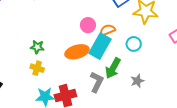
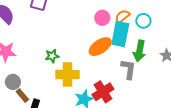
cyan circle: (134, 44) -> (143, 21), moved
green star: (37, 47) -> (52, 56), moved
yellow cross: (37, 68) -> (67, 75), size x1.6

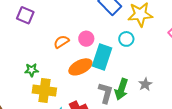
orange semicircle: (122, 16) -> (61, 42), moved
cyan circle: (143, 21) -> (126, 39), moved
green arrow: (139, 51) -> (121, 89), moved

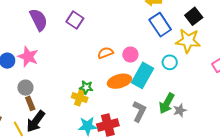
green star: (32, 70) -> (86, 87), moved
green arrow: (121, 89) -> (167, 103), moved
yellow cross: (44, 90) -> (80, 98), size x0.7

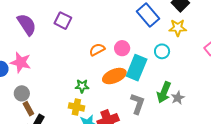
yellow star: (188, 41) -> (178, 28), size x0.7
yellow cross: (80, 98) -> (76, 107), moved

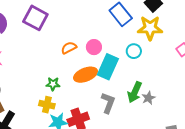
purple square: (63, 21) -> (35, 18), size x1.4
yellow star: (178, 28) -> (150, 28), size x1.4

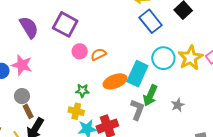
yellow star: (150, 28) -> (190, 58), moved, turned -30
pink circle: (94, 47) -> (80, 51), moved
cyan circle: (134, 51) -> (163, 58), size x1.5
green arrow: (135, 92) -> (150, 95), moved

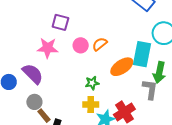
purple square: (65, 24) -> (60, 22), size x0.7
purple semicircle: (29, 27) -> (33, 74), moved
pink star: (22, 65) -> (48, 48), moved

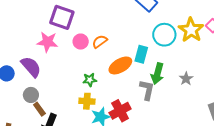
purple square: (60, 22) -> (62, 17), size x1.4
cyan rectangle: (142, 54) -> (141, 54), size x0.7

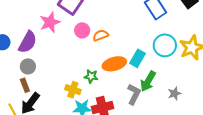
pink star: (47, 42) -> (50, 22), turned 30
purple semicircle: (31, 67) -> (28, 42), turned 55
green star: (90, 80) -> (91, 76), moved
gray circle: (31, 95) -> (28, 66), moved

